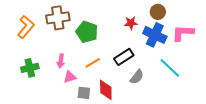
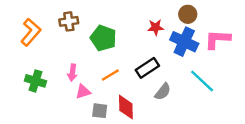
brown cross: (58, 18) -> (69, 21), size x0.7
green cross: (30, 68) -> (35, 81), turned 30

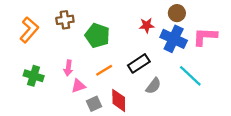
gray square: (100, 111) -> (94, 104), turned -32

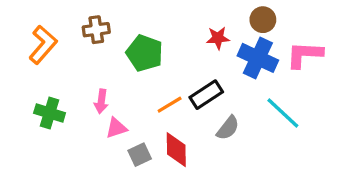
orange line: (104, 70) -> (170, 105), moved

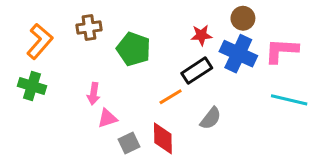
black rectangle: (206, 95) -> (197, 71), moved
orange line: (170, 105) -> (171, 97), moved
green cross: (50, 113) -> (32, 86), moved
cyan line: (283, 113) -> (289, 100), moved, turned -30

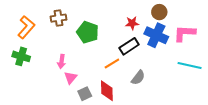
pink triangle: (107, 118) -> (71, 78), turned -32

